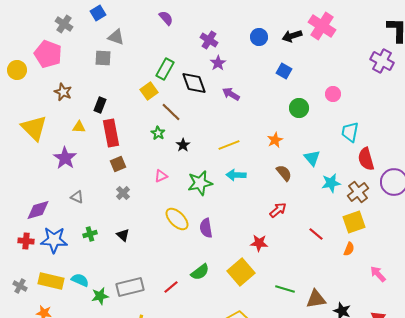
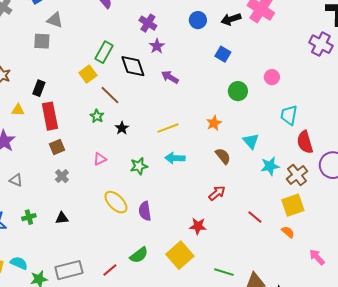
green star: (200, 183) -> (139, 166), size x0.7
black triangle: (123, 235) -> (62, 218), turned -48
orange semicircle: (349, 249) -> (288, 232), turned -72

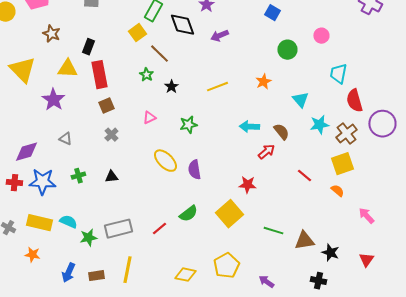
purple arrow: (170, 77) -> (219, 36), turned -54
yellow triangle: (18, 110) -> (67, 69), size x1.5
brown semicircle: (223, 156) -> (281, 132), moved
cyan arrow: (175, 158) -> (249, 127), moved

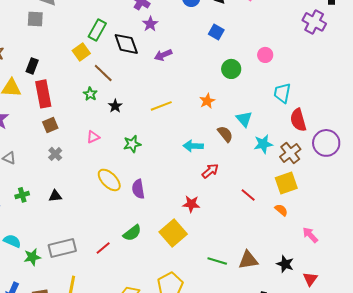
brown semicircle: (281, 132) -> (225, 134), moved
green line: (273, 231) -> (217, 261), moved
black star: (330, 253) -> (285, 264), moved

